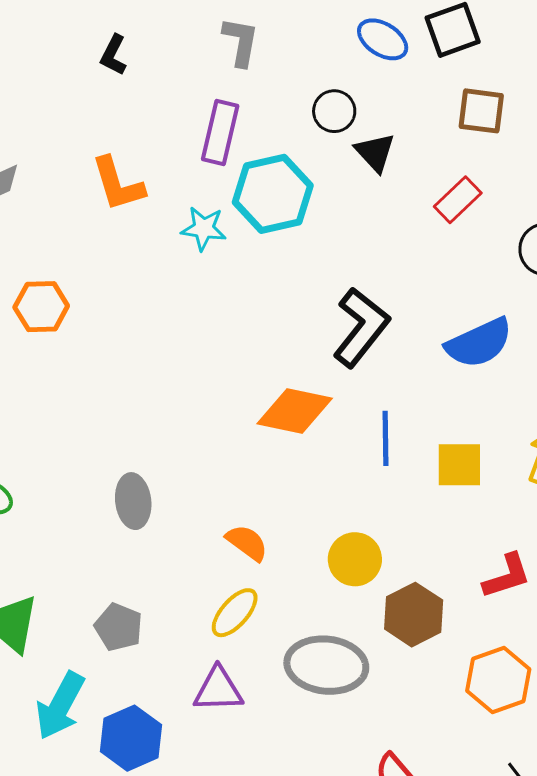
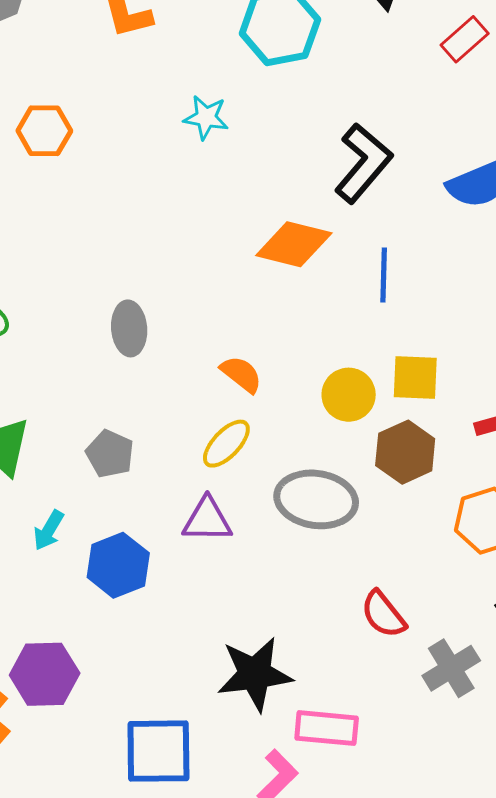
cyan star: (204, 228) -> (206, 117), moved
yellow square: (459, 465) -> (415, 377), moved
cyan arrow: (60, 706) -> (49, 530), size x0.6

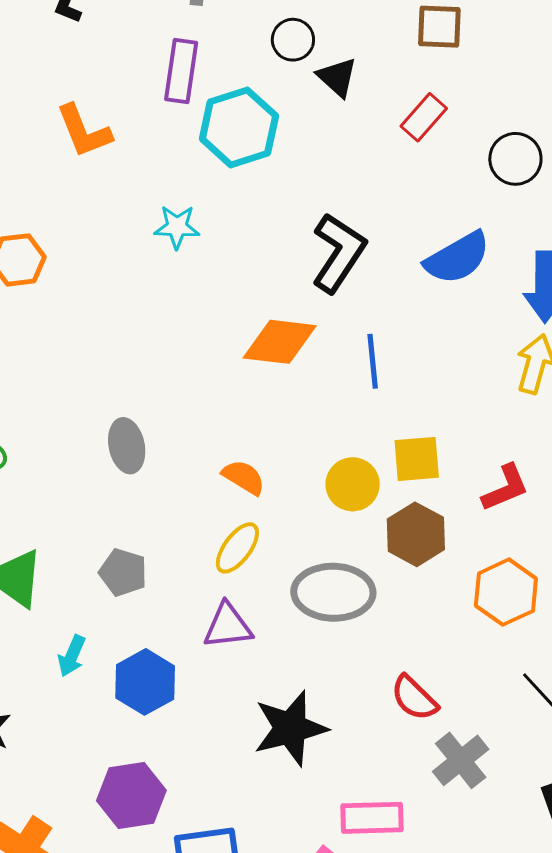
gray cross: (451, 668) -> (461, 760), moved
purple hexagon: (45, 674) -> (131, 795), moved
black star: (255, 674) -> (290, 728), moved

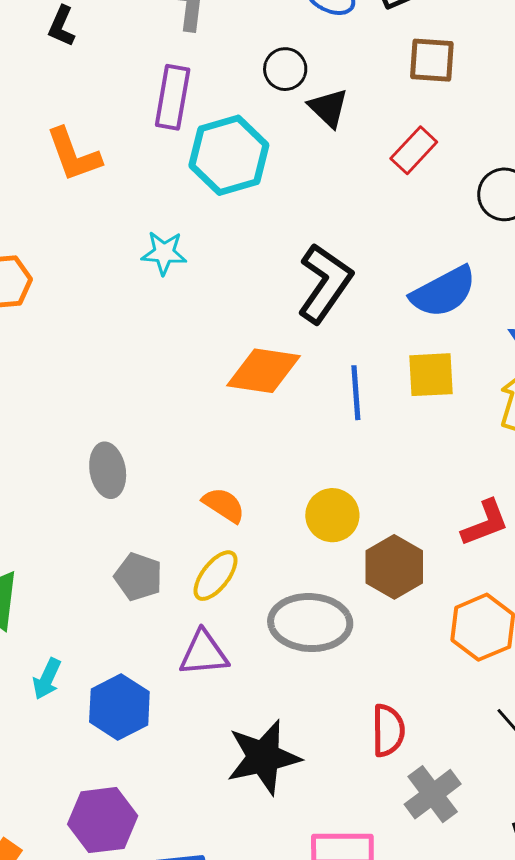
yellow square: (417, 459) -> (431, 375), moved
gray pentagon: (123, 572) -> (138, 577), moved
red semicircle: (414, 698) -> (388, 730), turned -136

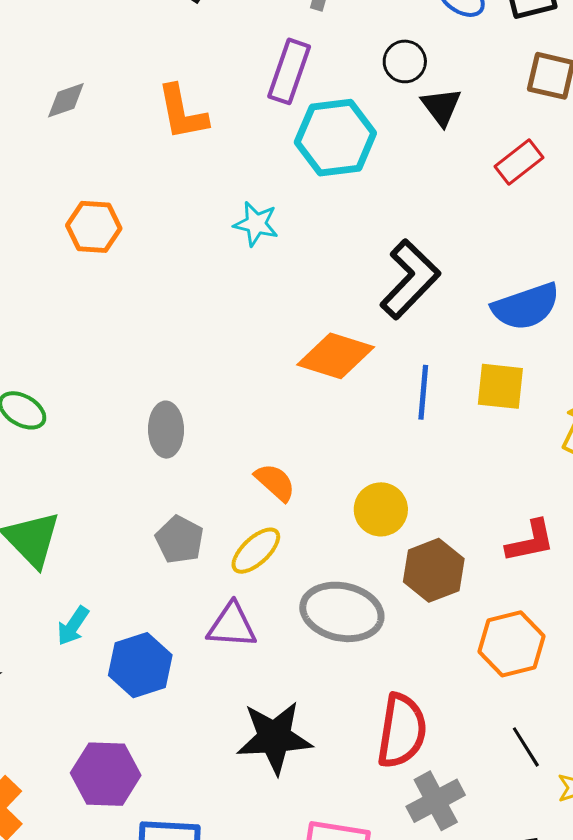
red semicircle: (388, 730) -> (402, 731), size x1.4

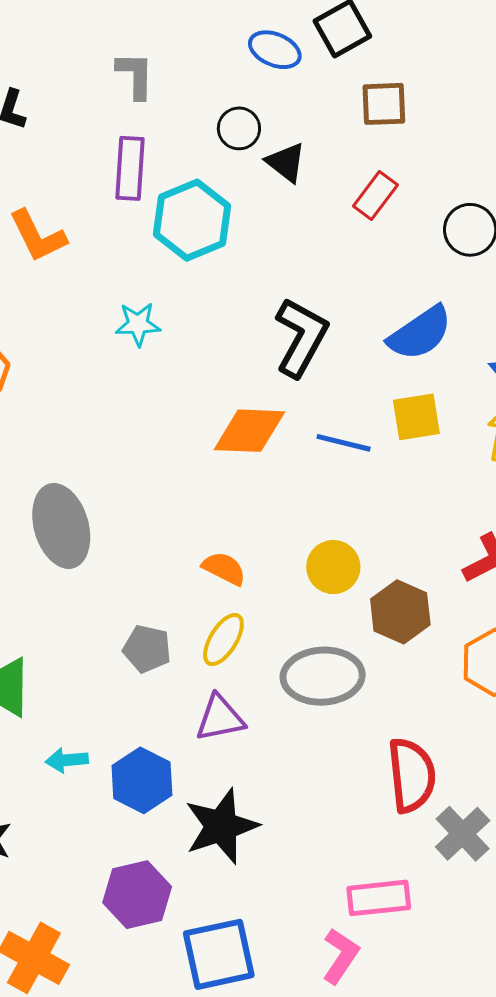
blue line: (423, 392) -> (344, 443), turned -66
gray ellipse: (166, 430) -> (61, 526), moved, size x1.5
cyan arrow: (73, 626) -> (67, 760), turned 66
black star: (274, 738) -> (221, 826), moved

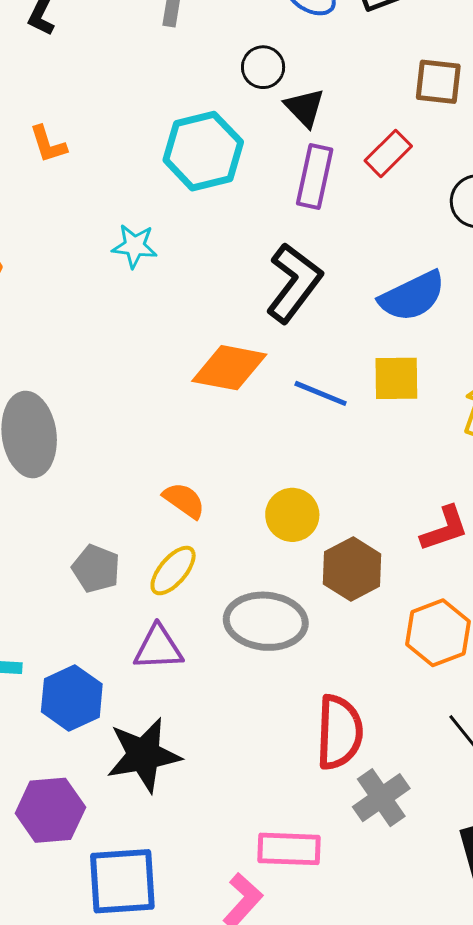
brown square: (384, 104) -> (438, 82), moved
purple rectangle: (130, 168) -> (315, 177), moved
orange L-shape: (38, 236) -> (48, 144), size x0.7

